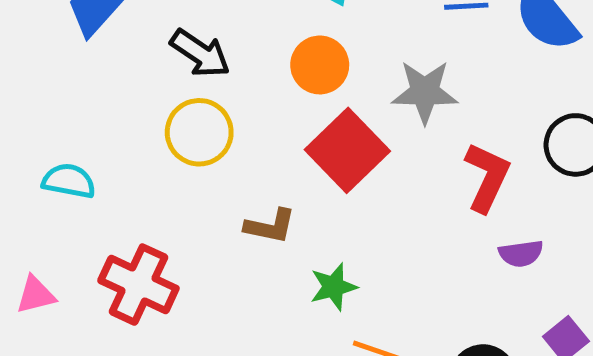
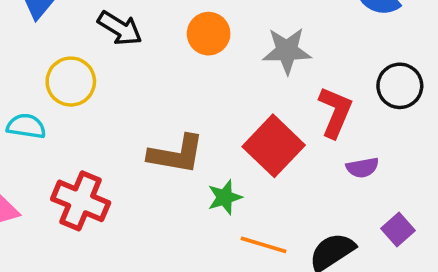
yellow circle: (199, 132) -> (71, 82), moved
red square: (347, 150) -> (274, 146), moved
brown L-shape: (270, 226) -> (176, 154), size x1.5

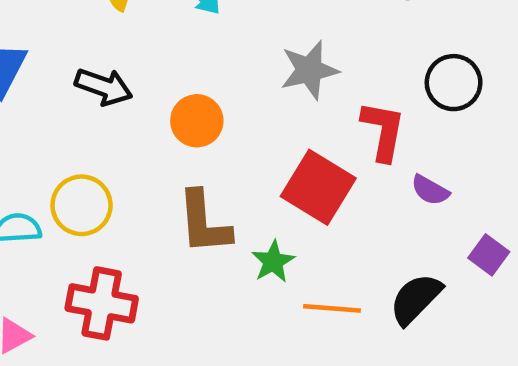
orange circle: (209, 34) -> (197, 121), moved
yellow circle: (71, 82) -> (82, 205), moved
brown L-shape: (176, 154) -> (204, 223), turned 88
purple semicircle: (362, 168) -> (430, 190), turned 52

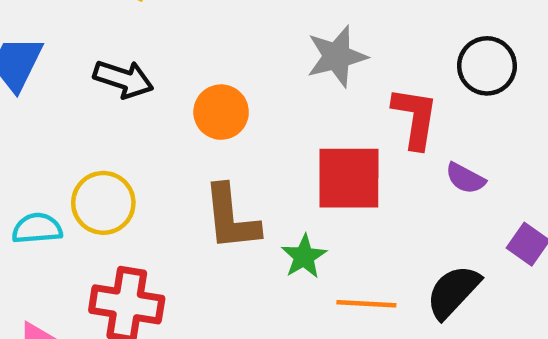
red square: (318, 187) -> (349, 178), turned -30

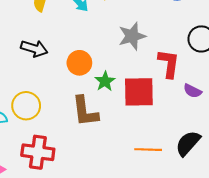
green star: (304, 257) -> (105, 81), moved

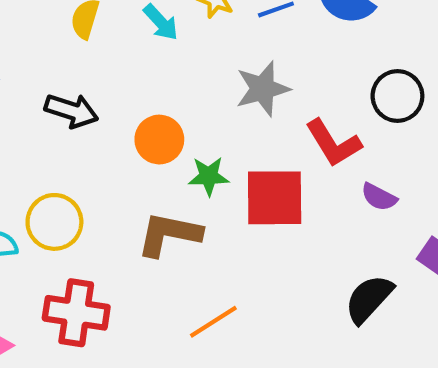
red L-shape: (169, 64) -> (333, 143), turned 140
green star: (105, 81) -> (209, 176), turned 30
brown L-shape: (85, 111) -> (169, 234), turned 108
orange line: (148, 150) -> (213, 322), moved, turned -35

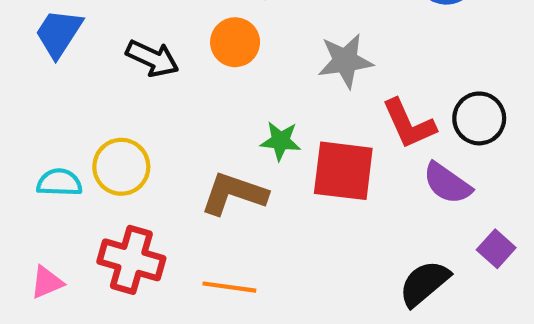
black circle: (397, 96) -> (479, 118), moved
orange circle: (159, 140) -> (235, 42), moved
purple semicircle: (379, 197) -> (447, 183), size x1.4
orange line: (213, 322) -> (229, 287), moved, turned 33

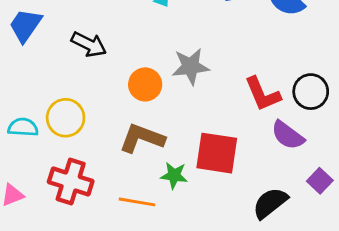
orange circle: (235, 42) -> (145, 84), moved
gray star: (345, 61) -> (191, 66), moved
green star: (281, 141) -> (174, 175), moved
red square: (343, 171) -> (217, 153), moved

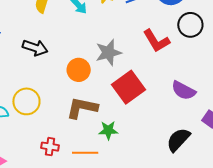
black circle: (311, 92) -> (190, 25), moved
red L-shape: (263, 94) -> (156, 41), moved
red square: (217, 153) -> (128, 87), moved, turned -36
red cross: (71, 181) -> (50, 147), moved, size x0.6

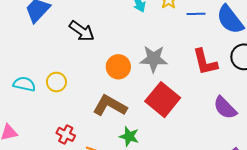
red square: (128, 87) -> (163, 100), turned -32
purple semicircle: (183, 90) -> (225, 108), moved
yellow circle: (26, 101) -> (56, 82), size x0.7

